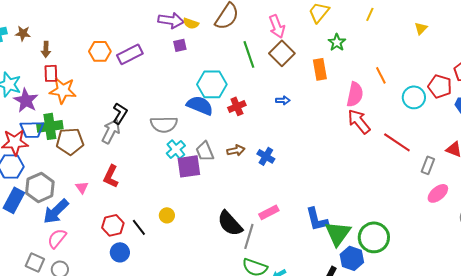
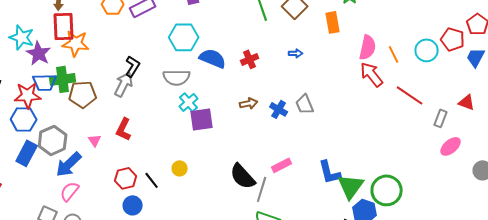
red rectangle: (51, 73) -> (64, 26), size x1.6
orange line: (381, 75) -> (394, 54), moved
cyan hexagon: (212, 84) -> (184, 37), moved
gray trapezoid: (205, 151) -> (305, 104), moved

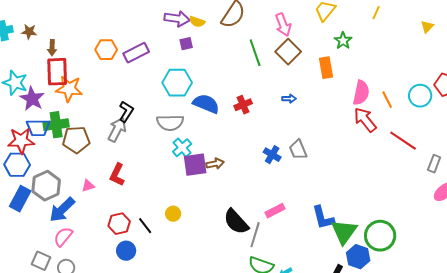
brown arrow: (249, 103) -> (215, 164), moved
pink triangle: (95, 140) -> (88, 186), turned 48

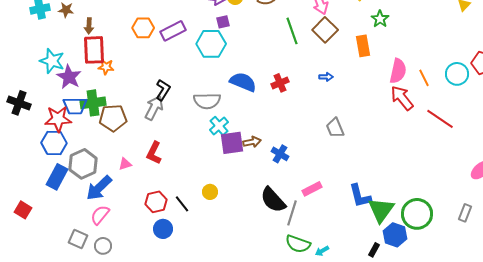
cyan hexagon: (177, 83) -> (211, 44), moved
orange star: (69, 89) -> (106, 67), size x0.6
blue cross: (272, 155) -> (280, 154), moved
gray rectangle: (434, 164) -> (465, 213), moved

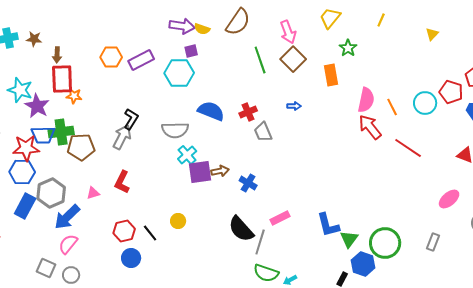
gray trapezoid: (335, 128) -> (263, 132), moved
green triangle: (381, 210) -> (349, 239), size x0.7

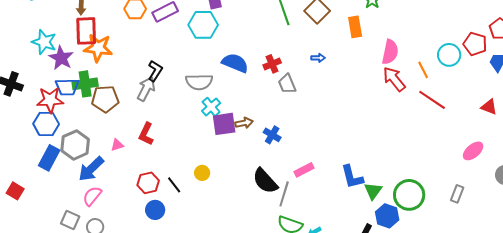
orange star: (74, 96) -> (98, 48), size x1.8
orange line: (392, 107) -> (423, 70), moved

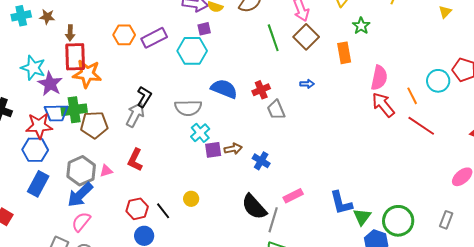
purple square: (224, 124) -> (213, 150), size x0.7
gray hexagon: (75, 145) -> (81, 171), moved

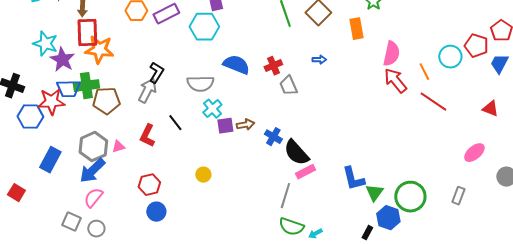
blue hexagon: (35, 150) -> (30, 117), moved
black semicircle: (254, 207) -> (296, 153), moved
black line: (163, 211) -> (175, 123), moved

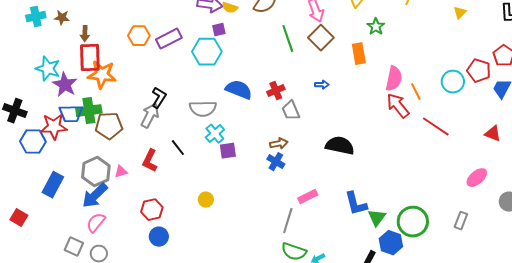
orange line: (424, 72) -> (416, 92), moved
brown arrow: (245, 125) -> (279, 144), moved
black semicircle: (296, 153) -> (340, 146), moved, turned 144

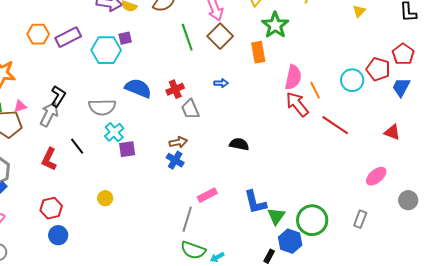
green star: (376, 27) -> (275, 25), size x1.5
purple square: (219, 30) -> (125, 38), moved
black semicircle: (340, 146) -> (239, 144), size x0.7
pink triangle: (121, 172) -> (20, 106), moved

